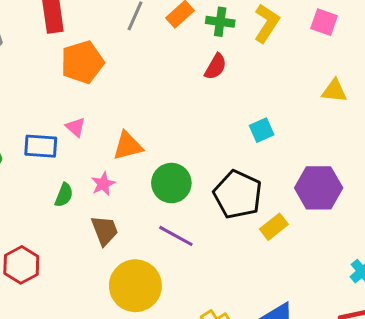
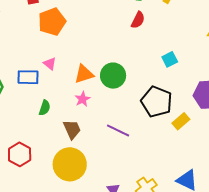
green circle: (171, 183) -> (113, 76), moved
pink star: (103, 184) -> (82, 99), moved
yellow circle: (135, 286) -> (70, 164), moved

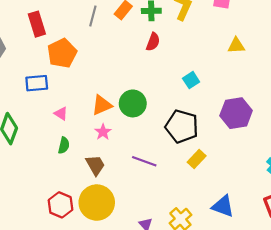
pink triangle: (50, 64) -> (61, 114), moved
blue rectangle: (28, 77) -> (37, 83), moved
yellow rectangle: (181, 121) -> (197, 159), moved
red hexagon: (20, 154) -> (60, 205), moved

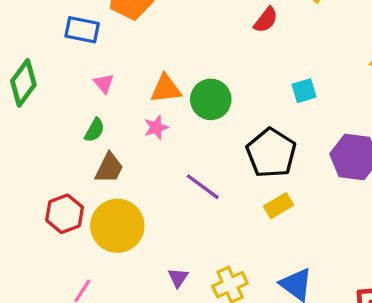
brown trapezoid: (95, 165) -> (109, 168), moved, turned 40

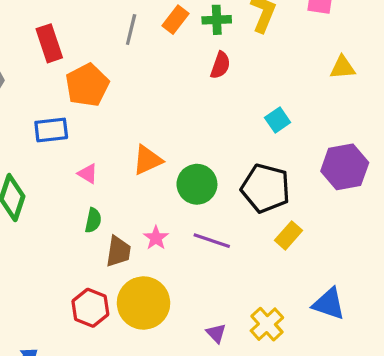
green circle: (211, 99) -> (197, 184), moved
pink star: (156, 127) -> (156, 238), moved

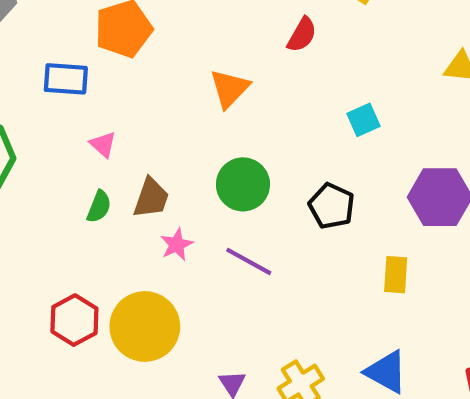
orange triangle: (147, 160) -> (230, 88), moved, turned -32
black pentagon: (266, 188) -> (332, 206), size x0.7
yellow rectangle: (289, 235) -> (396, 275), moved, turned -48
brown trapezoid: (118, 251) -> (151, 198), moved

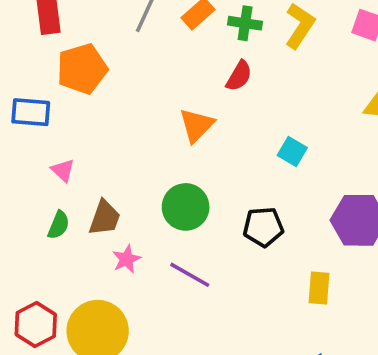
orange triangle: (230, 88) -> (197, 125), moved
cyan square: (363, 120) -> (292, 151), turned -36
black pentagon: (332, 206) -> (263, 227), turned -30

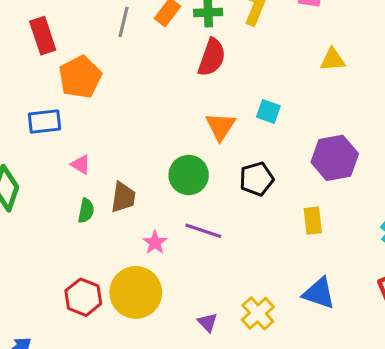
red semicircle: (239, 76) -> (212, 57), size x1.4
orange triangle: (197, 125) -> (220, 126), moved
pink star: (126, 259) -> (155, 243), moved

